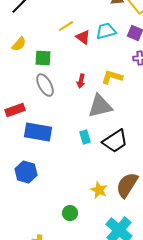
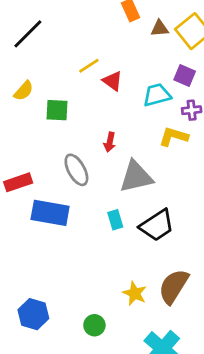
cyan trapezoid: (106, 31) -> (157, 95), moved
yellow L-shape: (112, 77) -> (174, 137), moved
gray ellipse: (45, 85) -> (76, 170), moved
blue hexagon: (26, 172) -> (33, 314), moved

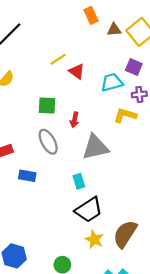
green square: (57, 110) -> (47, 105), moved
blue rectangle: (50, 213) -> (27, 176), size x0.6
black trapezoid: (157, 225) -> (89, 210), moved

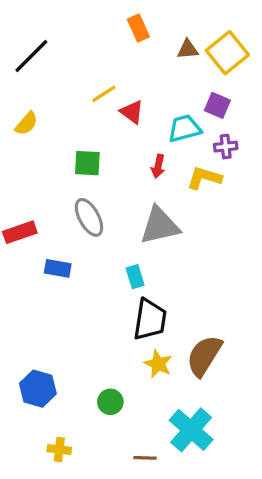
orange rectangle: (91, 15) -> (138, 28), moved
red arrow: (75, 120) -> (158, 166), moved
black trapezoid: (89, 210) -> (150, 319), turned -48

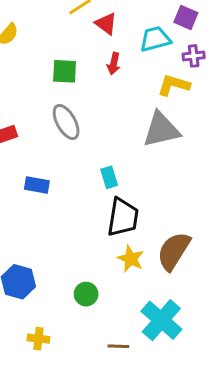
red arrow: (158, 166) -> (114, 64), moved
gray triangle: (160, 226) -> (161, 130), moved
blue rectangle: (58, 268) -> (37, 185), moved

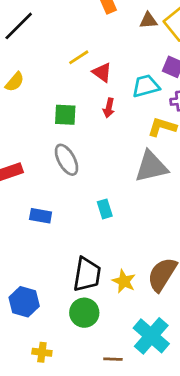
black trapezoid: (123, 217) -> (87, 274), moved
green circle: (86, 294) -> (84, 313), size x1.4

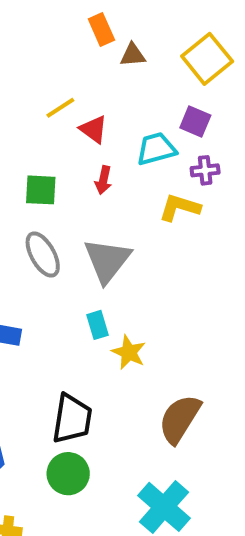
brown triangle: (148, 20) -> (133, 55), moved
gray triangle: (151, 167) -> (107, 260), moved, turned -39
yellow star: (124, 281) -> (129, 352), moved

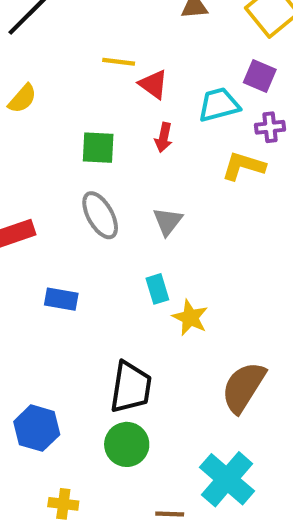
yellow line: (60, 108) -> (119, 62), turned 40
gray triangle: (107, 260) -> (168, 221), size x0.6

